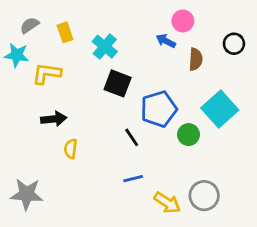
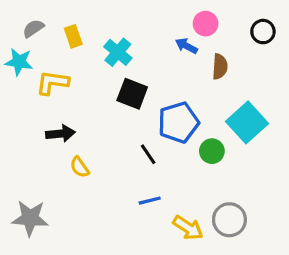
black circle: (234, 44) -> (263, 32), moved
yellow semicircle: (71, 149) -> (80, 167), turned -42

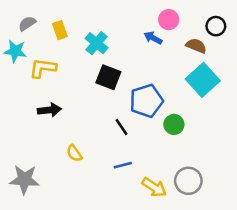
brown semicircle: (220, 67) -> (196, 46), moved, turned -72
cyan square: (247, 122) -> (203, 80), moved
yellow semicircle: (80, 167) -> (74, 153), moved

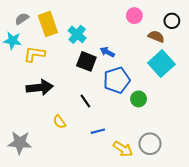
yellow rectangle: (60, 30) -> (48, 24), size x1.6
blue arrow: (153, 38) -> (107, 52), moved
black arrow: (49, 110) -> (40, 87), size x1.4
black line: (121, 127) -> (85, 101), moved

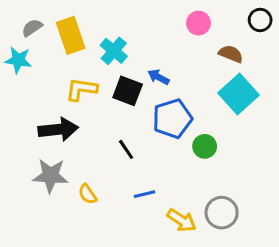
black circle: (172, 21) -> (260, 20), moved
yellow L-shape: (34, 54) -> (81, 89), moved
yellow semicircle: (59, 122) -> (88, 194), moved
gray star: (20, 143) -> (51, 176), moved

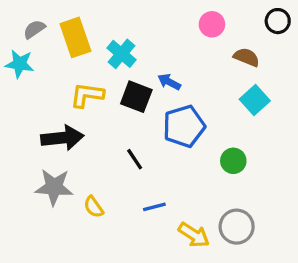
cyan square: (239, 94) -> (255, 100), size x0.7
green circle: (205, 146) -> (233, 161), moved

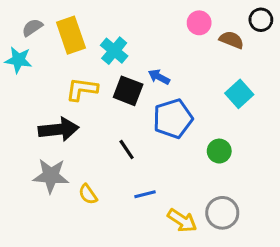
brown semicircle: (246, 57) -> (232, 40), moved

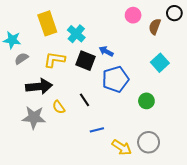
gray semicircle: (32, 27) -> (21, 59), moved
brown semicircle: (232, 40) -> (155, 27), turned -91
yellow semicircle: (88, 194) -> (59, 107), moved

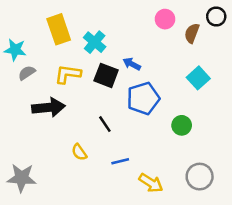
yellow semicircle: (59, 107) -> (79, 152), moved
gray star: (34, 117) -> (22, 178), moved
gray circle: (149, 142) -> (200, 177), moved

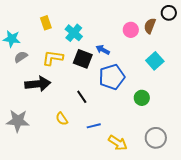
pink circle: (165, 19) -> (131, 30), moved
yellow rectangle: (59, 29) -> (46, 23), size x0.6
gray star: (22, 178) -> (18, 121), moved

